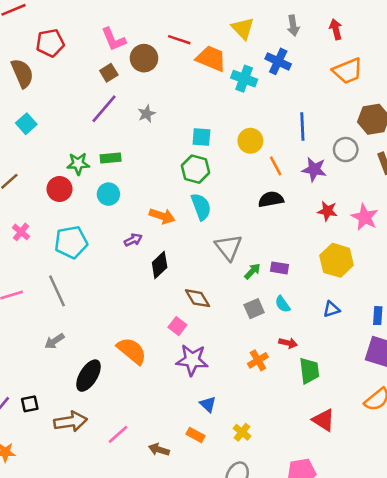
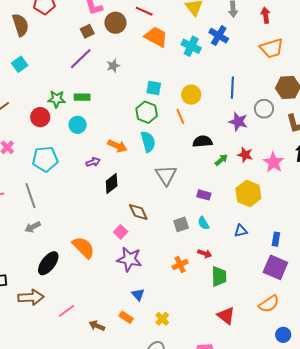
orange trapezoid: (211, 58) -> (156, 37), moved
orange line: (276, 166) -> (180, 116), moved
green arrow: (252, 271) -> (221, 160), moved
gray arrow: (54, 341) -> (33, 227), moved

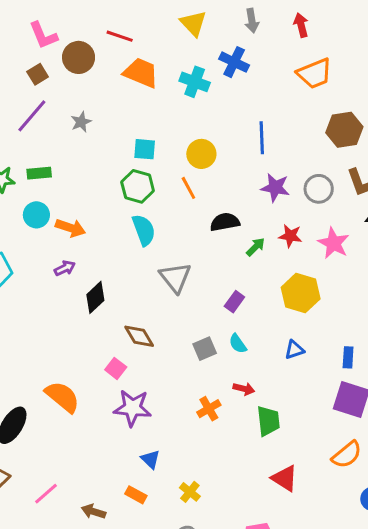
gray circle: (264, 109) -> (319, 189), moved
orange arrow: (117, 146) -> (70, 228), moved
purple rectangle: (204, 195) -> (234, 302), turned -64

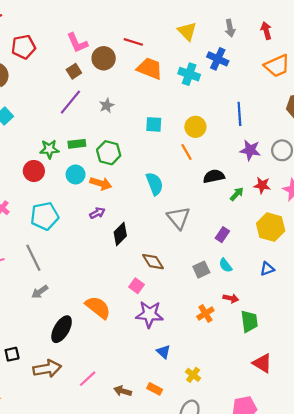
green hexagon: (138, 186) -> (109, 153), moved
orange rectangle: (136, 495) -> (155, 389), moved

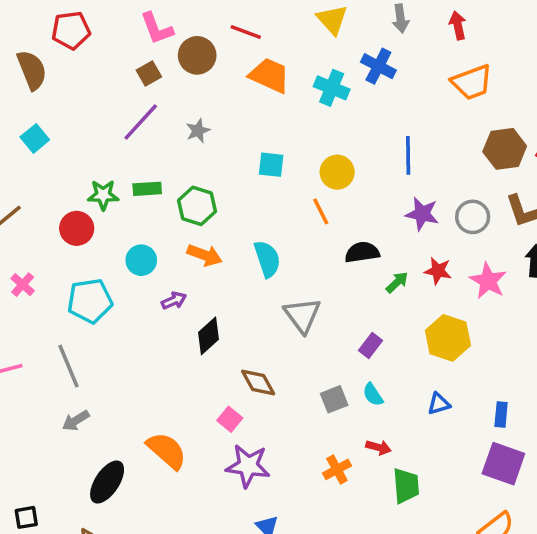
cyan circle: (76, 174) -> (141, 260), moved
orange arrow: (101, 183) -> (205, 255), moved

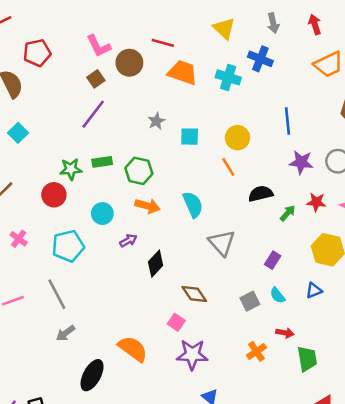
gray star: (198, 131) -> (156, 121), moved
blue triangle: (439, 404) -> (314, 290), moved

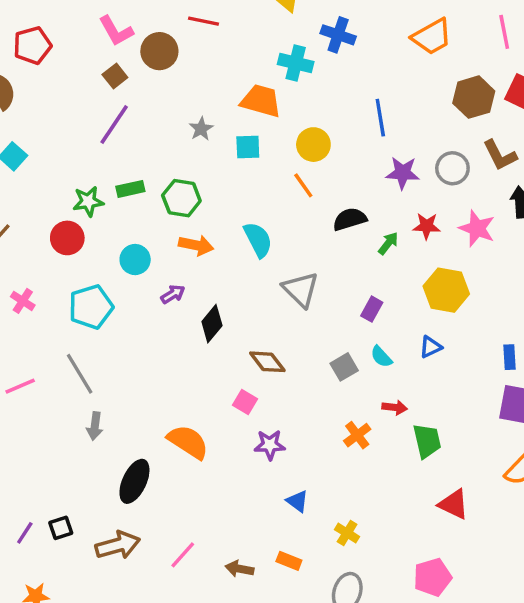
orange trapezoid: (183, 72) -> (261, 101), moved
gray arrow: (66, 333) -> (95, 426), turned -42
purple star: (192, 355) -> (270, 445), size x0.7

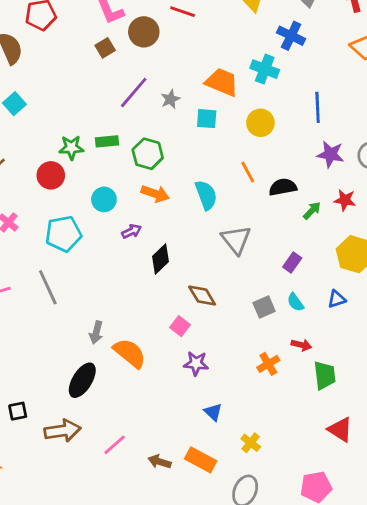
cyan cross: (296, 63) -> (265, 69), moved
purple line: (114, 125) -> (134, 93), moved
orange line: (303, 185) -> (248, 172), moved
gray arrow: (95, 426) -> (96, 332), moved
orange rectangle: (289, 561) -> (201, 460), size x1.5

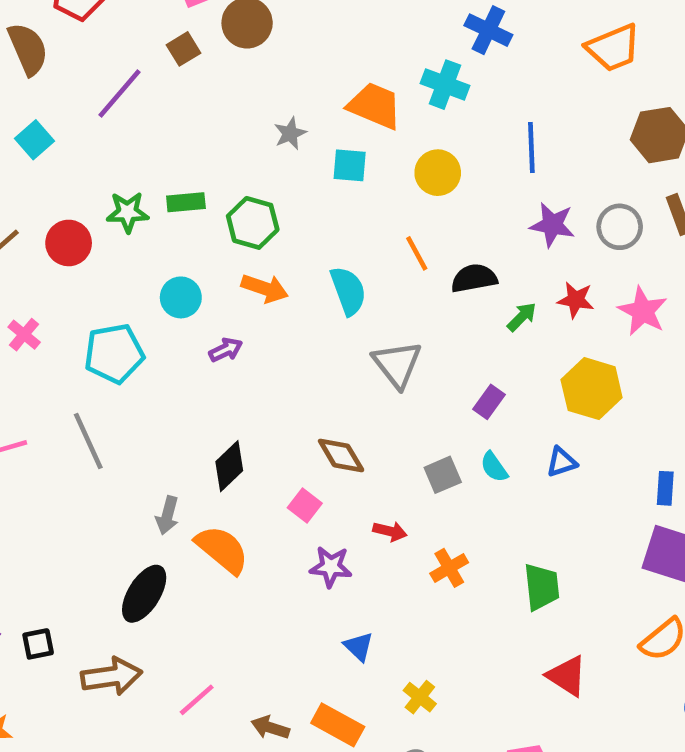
purple line: (134, 93) -> (119, 93), moved
red circle: (51, 175) -> (69, 243), moved
black diamond: (161, 259) -> (229, 466), moved
red arrow: (301, 345) -> (390, 531), moved

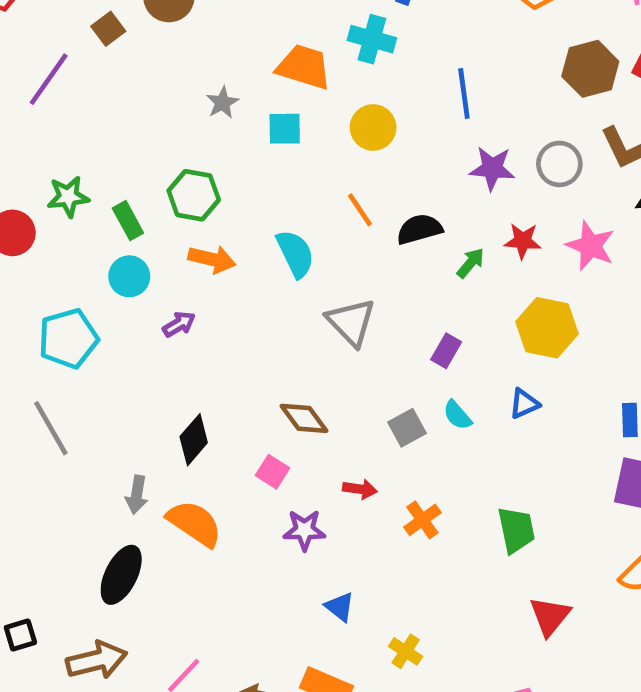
green rectangle: (186, 202) -> (128, 221), moved, turned 72
red triangle: (567, 676) -> (550, 616), turned 42

